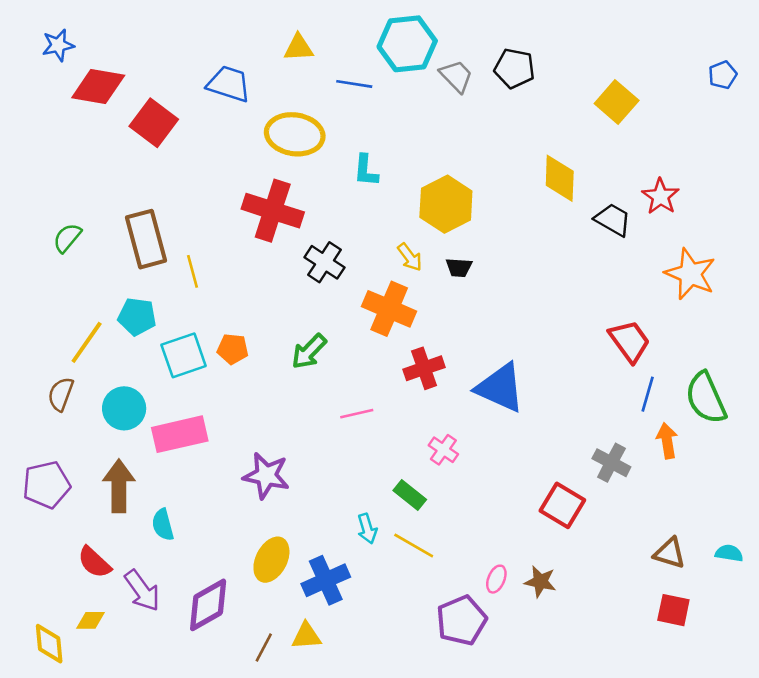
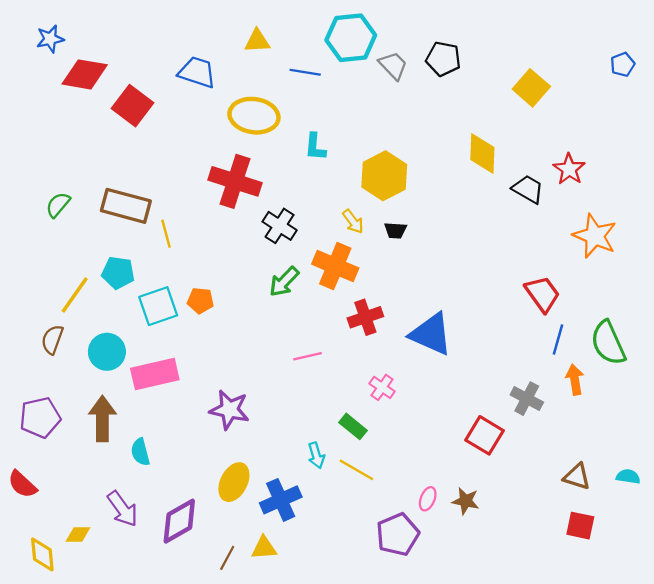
brown rectangle: (146, 239) -> (126, 206), turned -60
green arrow: (309, 352) -> (284, 282), moved
red semicircle: (94, 562) -> (22, 484), moved

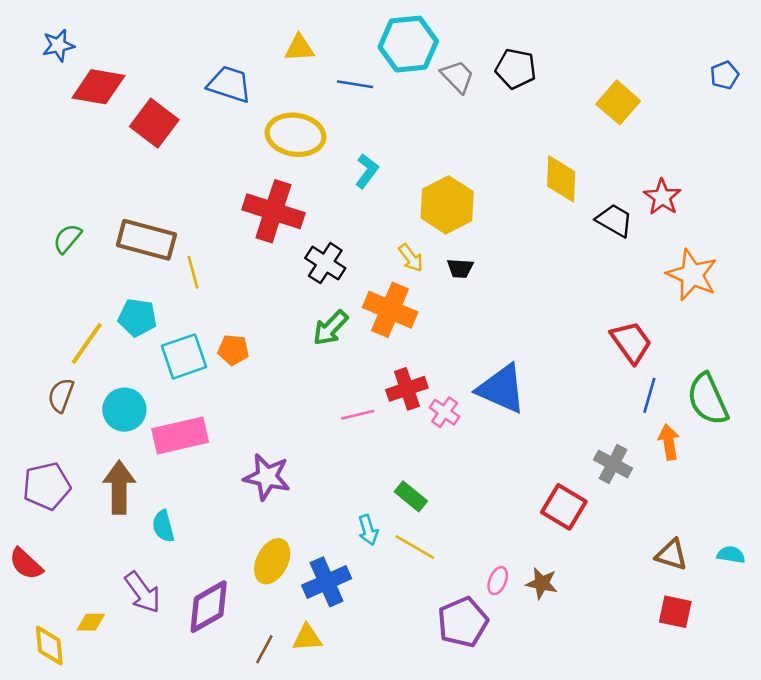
cyan L-shape: (315, 147) -> (367, 171), turned -148
red cross: (365, 317) -> (407, 389), moved
pink cross: (382, 387) -> (445, 412), moved

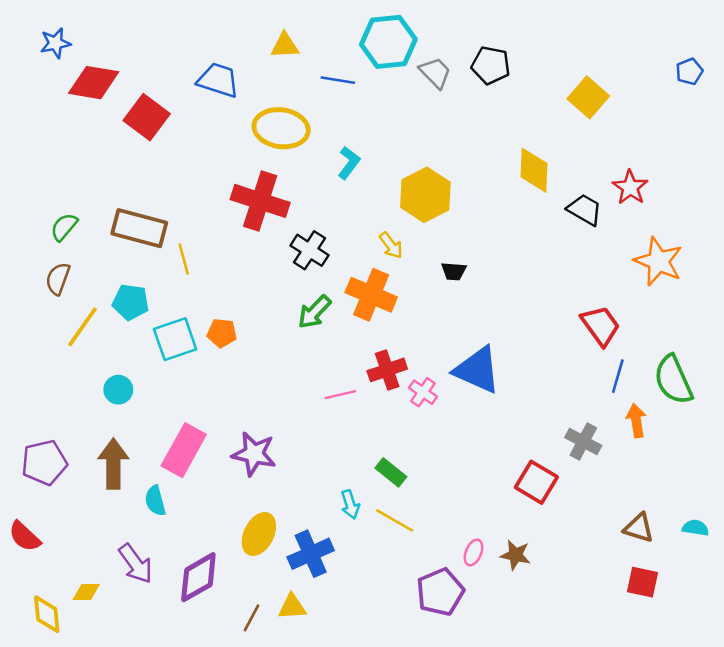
black trapezoid: (460, 268) -> (454, 271), moved
brown semicircle: (61, 395) -> (58, 279), moved
cyan circle: (124, 410) -> (118, 390), size x0.7
pink rectangle: (180, 435) -> (184, 450), moved, turned -48

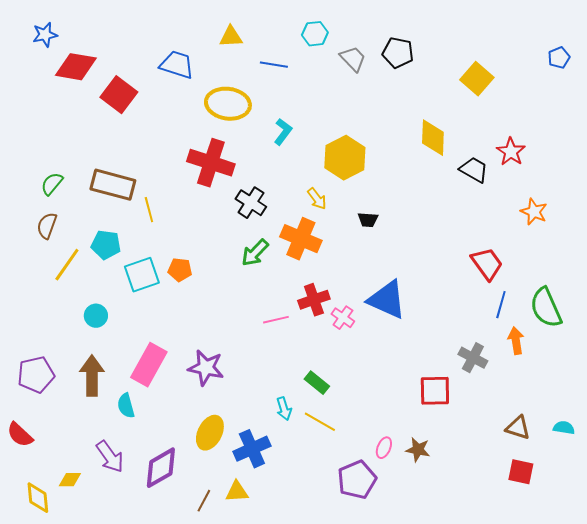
cyan hexagon: (388, 42) -> (315, 34), size x0.6
orange star: (659, 261) -> (534, 212), size x0.7
red square: (536, 482) -> (435, 391), turned -32

